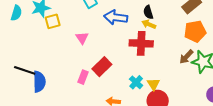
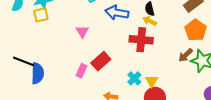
yellow square: (53, 21) -> (41, 15), moved
orange pentagon: (195, 31) -> (196, 30), turned -30

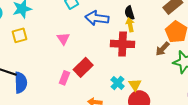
yellow square: (41, 15) -> (19, 35), moved
yellow arrow: (150, 21) -> (130, 25), turned 56
brown arrow: (186, 55) -> (162, 49), moved

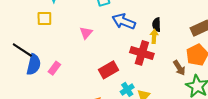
brown arrow: (162, 49) -> (179, 68), turned -91
red rectangle: (83, 67) -> (109, 70), moved
pink rectangle: (64, 78) -> (54, 68), moved

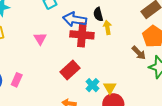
black semicircle: (157, 25) -> (98, 14), moved
red cross: (142, 53) -> (82, 35), moved

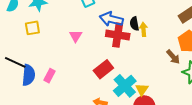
black semicircle: (98, 14) -> (134, 24), moved
cyan cross: (92, 85) -> (125, 86), size x1.6

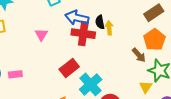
pink rectangle: (50, 76) -> (15, 74), turned 56
yellow triangle: (142, 89) -> (146, 87), moved

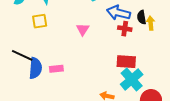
red cross: (83, 34) -> (125, 29), size x0.6
red rectangle: (69, 68) -> (126, 62), moved, turned 42

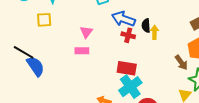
blue semicircle: (35, 68) -> (36, 66), turned -45
pink rectangle: (56, 69) -> (82, 51), moved

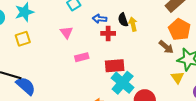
blue arrow: (123, 19) -> (100, 19), size x0.6
pink triangle: (86, 32) -> (66, 32), moved
pink rectangle: (82, 51) -> (82, 57), moved

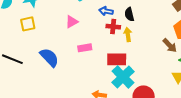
yellow arrow: (133, 24) -> (128, 34), moved
pink triangle: (66, 32) -> (72, 22), turned 32
blue semicircle: (26, 86) -> (49, 57), moved

